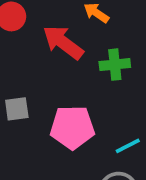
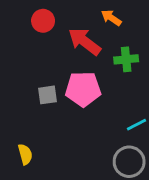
pink pentagon: (72, 127) -> (83, 89), moved

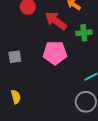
gray square: (47, 95) -> (15, 57), moved

